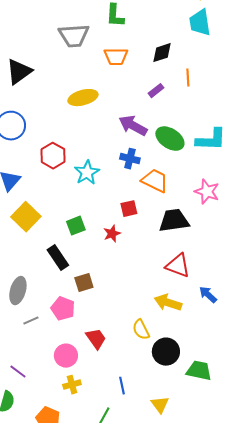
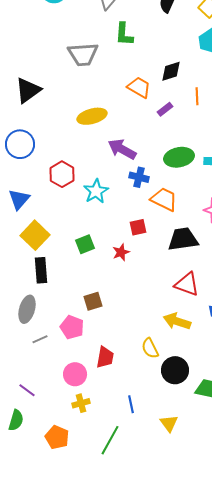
orange trapezoid: (116, 57) -> (139, 87), moved, turned -150
purple arrow: (133, 126) -> (122, 149), moved
green ellipse: (170, 139) -> (179, 157), turned -44
black rectangle: (58, 258) -> (41, 270), moved, turned 30
red trapezoid: (96, 339) -> (105, 357), turned 45

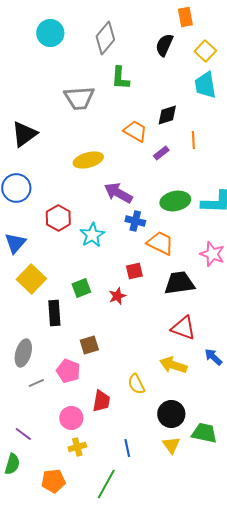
black rectangle: (41, 270) -> (54, 313), moved
yellow semicircle: (150, 348) -> (136, 384), moved
yellow triangle: (169, 423) -> (171, 445), moved
orange pentagon: (57, 437) -> (53, 481), turned -30

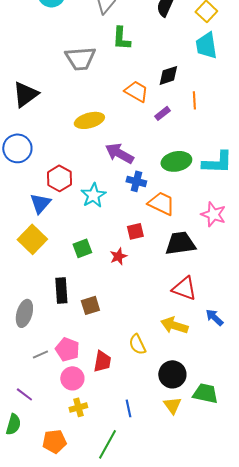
blue triangle: (15, 243) -> (40, 203), moved
black rectangle: (54, 313) -> (61, 290), moved
pink pentagon: (68, 371) -> (67, 349), moved
gray line: (36, 383) -> (40, 354), moved

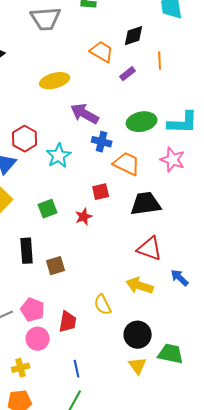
pink star: (213, 214) -> (173, 160), moved
yellow cross: (78, 407) -> (21, 368), moved
blue line: (128, 408) -> (77, 369), moved

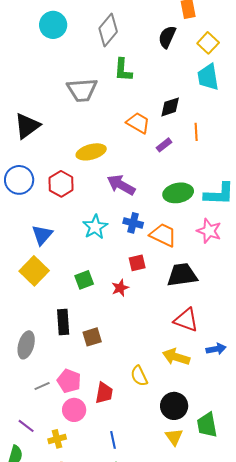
red hexagon: (25, 139) -> (61, 184), moved
blue cross: (102, 142) -> (133, 223), moved
blue arrow: (180, 278) -> (216, 349), turned 126
green trapezoid: (171, 354) -> (207, 425), turned -112

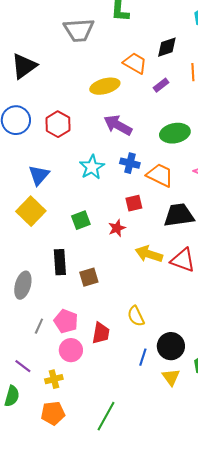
yellow ellipse: (91, 152) -> (105, 86), moved
yellow arrow: (176, 357) -> (149, 254), moved
gray line: (42, 386) -> (39, 326), turned -42
blue line: (113, 440) -> (143, 357), moved, turned 30

